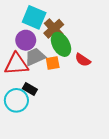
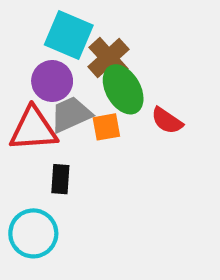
black rectangle: (30, 89) -> (60, 179), turned 64
cyan circle: (16, 100) -> (33, 233), moved

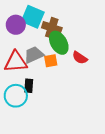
brown cross: (108, 58) -> (52, 28), turned -30
purple circle: (52, 81) -> (16, 25), moved
cyan circle: (33, 233) -> (16, 96), moved

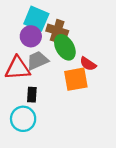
purple circle: (16, 25) -> (31, 36), moved
orange square: (51, 61) -> (76, 79), moved, size x1.6
cyan circle: (16, 96) -> (23, 119), moved

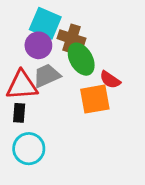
black rectangle: (32, 95) -> (19, 113), moved

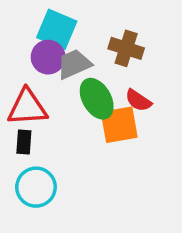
brown cross: (71, 38) -> (126, 48), moved
green ellipse: (81, 59) -> (97, 99), moved
gray trapezoid: (47, 76) -> (74, 64), moved

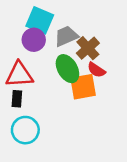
brown cross: (126, 48) -> (88, 48), moved, turned 30
gray trapezoid: (74, 64) -> (66, 36), moved

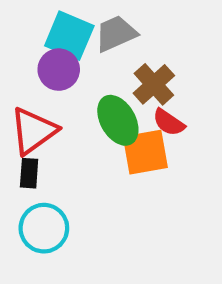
gray trapezoid: (66, 36) -> (116, 34), moved
red triangle: (19, 75) -> (33, 131), turned -32

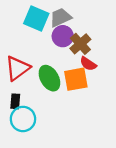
purple circle: (59, 70) -> (63, 36), moved
green ellipse: (118, 120) -> (49, 78), moved
black rectangle: (29, 173) -> (15, 101), moved

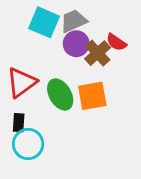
red semicircle: (88, 64) -> (116, 42), moved

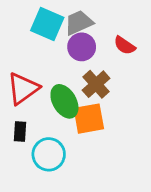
brown cross: (98, 53) -> (96, 84), moved
orange square: (92, 96) -> (89, 119), moved
cyan circle: (28, 144) -> (49, 154), moved

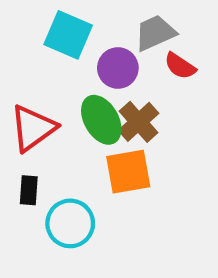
gray trapezoid: (79, 23) -> (155, 33), moved
green ellipse: (64, 101) -> (101, 120), moved

